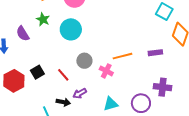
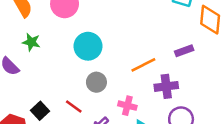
cyan circle: (71, 29) -> (88, 46), moved
pink cross: (106, 71) -> (127, 106), moved
purple cross: (163, 87) -> (166, 86), moved

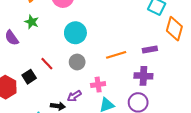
purple cross: (166, 86) -> (143, 76), moved
red line: (74, 106) -> (47, 64), moved
pink cross: (127, 106) -> (98, 85), turned -32

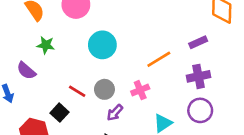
gray circle: (77, 62) -> (104, 89), moved
pink cross: (98, 85) -> (140, 90), moved
purple arrow: (74, 96) -> (115, 113), moved

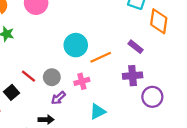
purple rectangle: (198, 42) -> (136, 47), turned 56
cyan circle: (102, 45) -> (76, 45), moved
purple circle: (200, 110) -> (152, 97), moved

